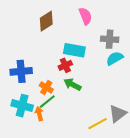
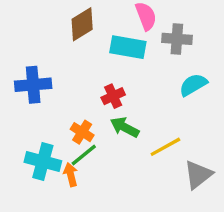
gray cross: (110, 39) -> (177, 39), moved
cyan rectangle: (74, 50) -> (128, 47), moved
blue cross: (21, 71) -> (33, 85), moved
yellow line: (98, 124) -> (165, 147), moved

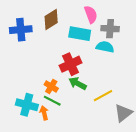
blue cross: (33, 85) -> (21, 30), moved
cyan semicircle: (193, 85) -> (105, 47), moved, turned 42
red cross: (113, 96) -> (70, 64), size x1.5
green line: (84, 155) -> (52, 101), turned 66

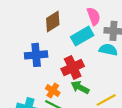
blue cross: (21, 30) -> (36, 55), moved
cyan rectangle: (80, 34) -> (82, 36), turned -40

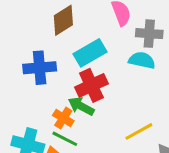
cyan rectangle: (82, 36) -> (90, 53), moved
green arrow: (80, 87) -> (81, 106), moved

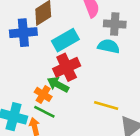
blue cross: (40, 68) -> (23, 33), moved
yellow line: (139, 131) -> (106, 106), turned 45

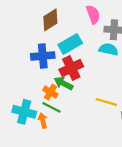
blue cross: (23, 33) -> (43, 56), moved

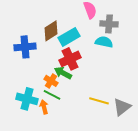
brown diamond: (50, 20) -> (51, 31), moved
blue cross: (43, 56) -> (25, 47), moved
yellow line: (106, 102) -> (99, 101), moved

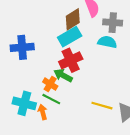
brown diamond: (51, 31) -> (73, 19), moved

